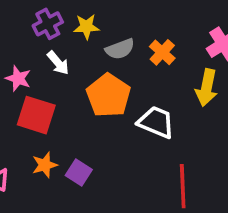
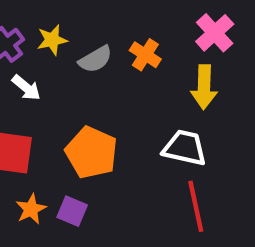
orange pentagon: (108, 95) -> (91, 153), moved
white trapezoid: (156, 122) -> (185, 148), moved

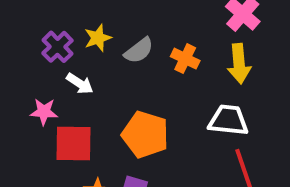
orange cross: (145, 55) -> (185, 59), moved

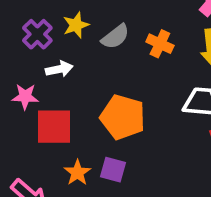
white arrow: (80, 84) -> (59, 69), turned -44

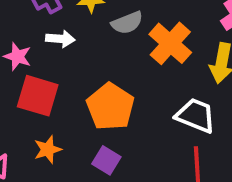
orange cross: (160, 44) -> (170, 43), size x1.5
purple square: (113, 170) -> (106, 160), moved

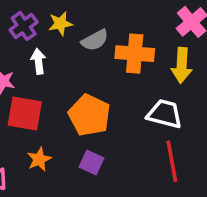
white arrow: (60, 39) -> (38, 61), turned -95
orange cross: (170, 43) -> (135, 54), turned -30

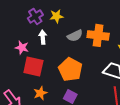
gray semicircle: (95, 40) -> (75, 36), moved

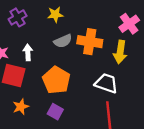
yellow star: (56, 16) -> (55, 15), moved
white arrow: (43, 37) -> (28, 52), moved

